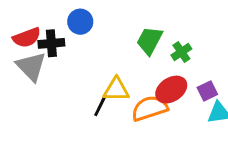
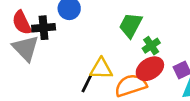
red semicircle: (27, 38) -> (22, 23), turned 85
green cross: (181, 52) -> (151, 46), moved

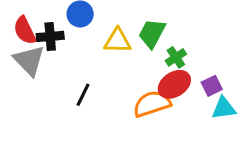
yellow triangle: (101, 69) -> (118, 41), moved
black line: (87, 83) -> (83, 95), moved

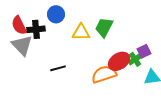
green cross: (176, 57) -> (135, 59), moved
purple square: (212, 86) -> (144, 51), moved
black line: (83, 95) -> (58, 68), turned 49

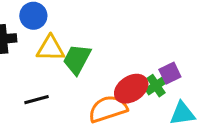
green trapezoid: (104, 27) -> (77, 59), moved
yellow triangle: (81, 32) -> (50, 48), moved

